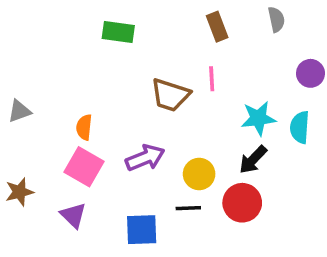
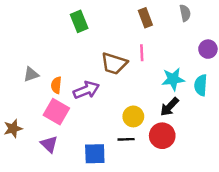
green rectangle: (118, 32) -> (79, 21), turned 60
gray triangle: (19, 111) -> (31, 74), moved
purple arrow: (145, 158) -> (86, 90), moved

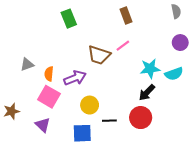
gray semicircle: (185, 13) -> (176, 11), moved
pink line: (142, 53) -> (123, 46), turned 56
cyan semicircle: (201, 85) -> (174, 74), turned -114
yellow circle: (133, 116) -> (90, 105), moved

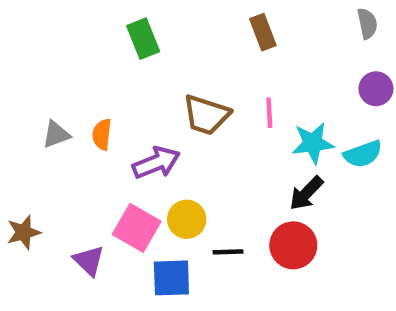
pink line: (123, 46) -> (269, 113), moved, turned -56
orange semicircle: (49, 74) -> (102, 134), moved
pink square: (49, 97) -> (137, 228), moved

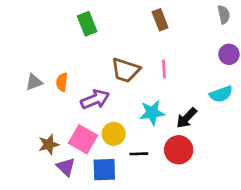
cyan star: (313, 143) -> (152, 113), moved
brown star: (24, 232) -> (49, 144), moved
purple triangle: (89, 261) -> (66, 167), moved

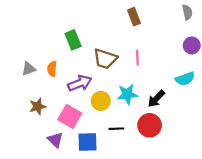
green rectangle: (87, 24) -> (73, 40), moved
yellow circle: (114, 134) -> (101, 101), moved
brown star: (49, 144) -> (38, 106), moved

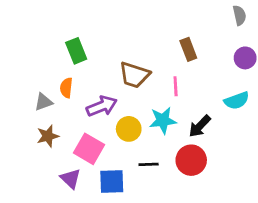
brown rectangle: (134, 17) -> (188, 49), moved
green rectangle: (73, 40) -> (76, 51), moved
pink line: (137, 58) -> (176, 86), moved
gray triangle: (29, 69) -> (44, 102), moved

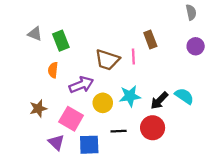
pink line: (176, 86) -> (133, 56), moved
cyan semicircle: (237, 101) -> (184, 96), moved, turned -126
gray triangle: (44, 102) -> (35, 34), moved, turned 42

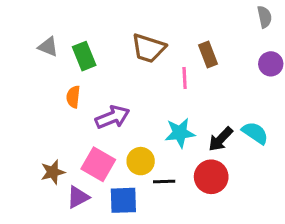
brown trapezoid: (107, 60) -> (148, 48), moved
yellow circle: (103, 103) -> (141, 161), moved
brown star: (38, 109) -> (53, 172), moved
purple triangle: (56, 142) -> (78, 197), turned 48

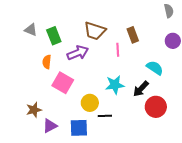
purple arrow: (112, 117) -> (78, 53), moved
cyan semicircle: (255, 133) -> (155, 68), moved
pink square: (98, 164) -> (63, 83), moved
red circle: (211, 177) -> (156, 107), moved

